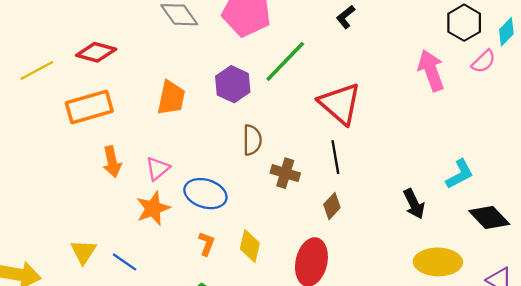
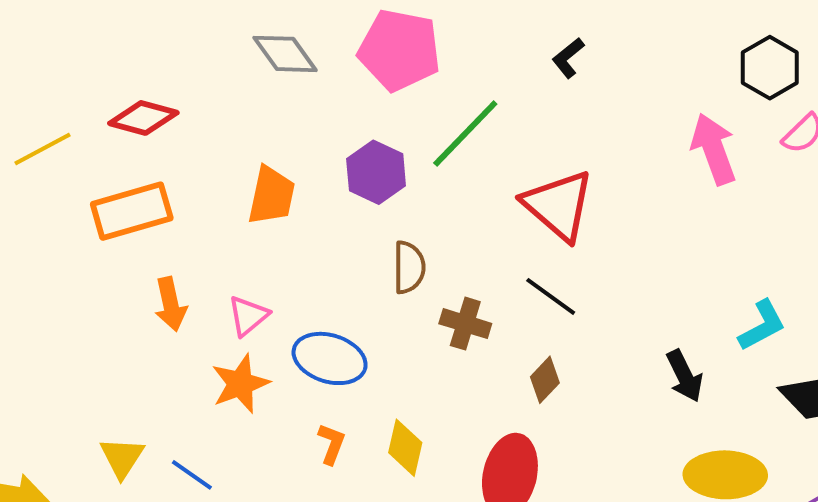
black line: (335, 157) -> (551, 296), turned -44

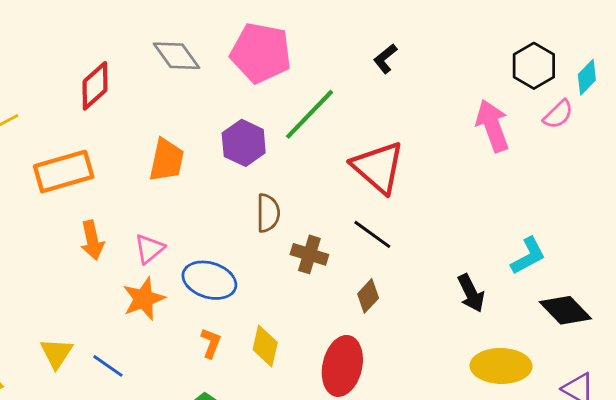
red diamond: (143, 118) -> (95, 86), moved, turned -57

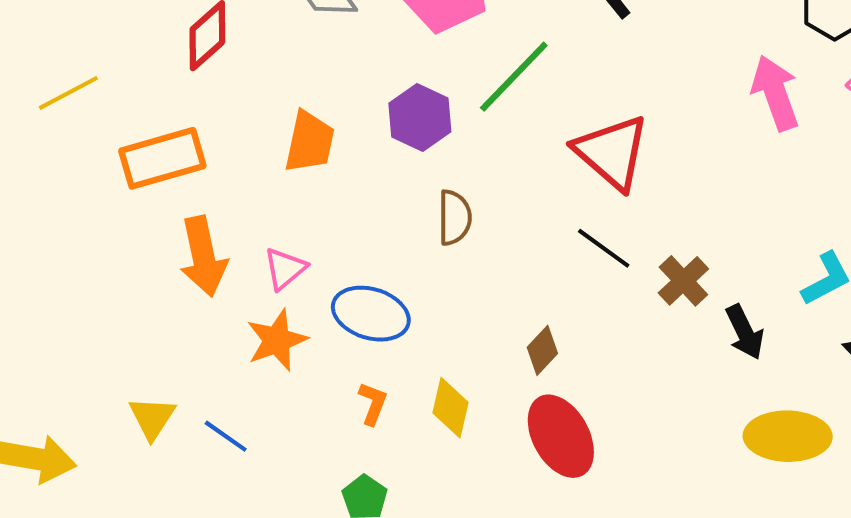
orange arrow: (92, 240) -> (203, 256), size x1.4
brown cross: (309, 254) -> (683, 281), moved, turned 30
brown diamond: (368, 296) -> (542, 350), moved
red ellipse: (342, 366) -> (561, 436), turned -42

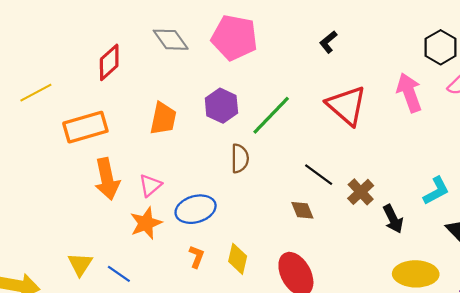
green line: (514, 77) -> (271, 115), moved
red triangle: (612, 152) -> (347, 106), moved
blue ellipse: (371, 314) -> (196, 209), turned -33
brown diamond: (542, 350) -> (302, 210), moved, turned -65

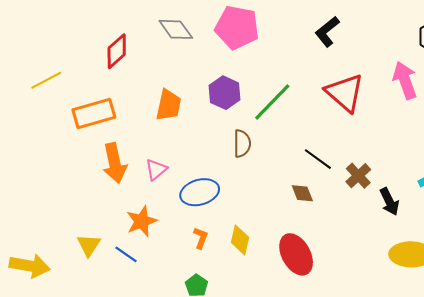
black L-shape: (328, 42) -> (327, 32), size x1.4
orange star: (146, 223) -> (142, 221), moved

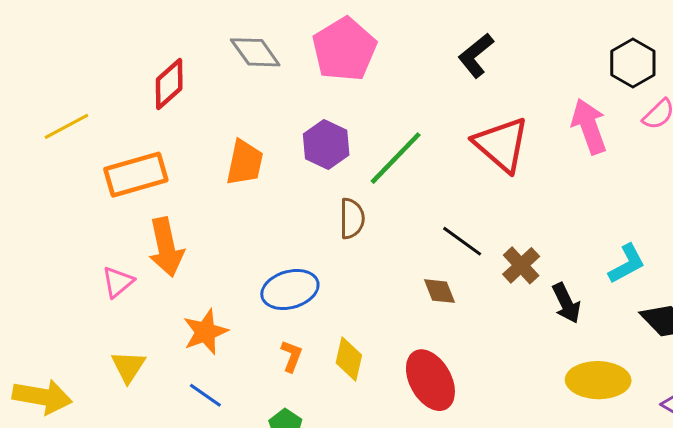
pink pentagon: (237, 27) -> (344, 49), turned 30
pink triangle: (156, 169) -> (118, 282), moved
blue line: (126, 254) -> (205, 395), moved

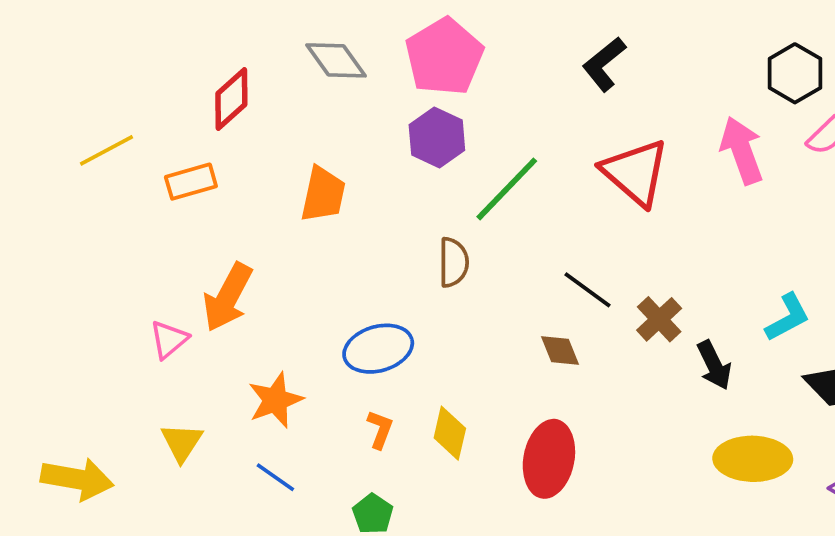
purple hexagon: (326, 144) -> (437, 138), moved
orange rectangle: (136, 175) -> (191, 182), moved, size x0.7
orange arrow: (166, 247) -> (228, 297), turned 40
red ellipse: (430, 380) -> (549, 459), turned 40

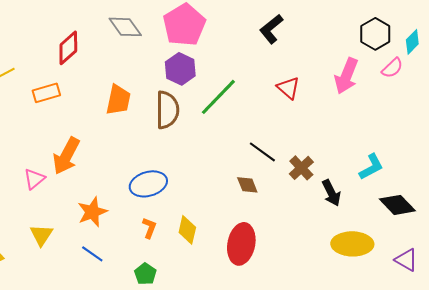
pink arrow: (742, 150) -> (346, 76), turned -138
red triangle: (635, 172) -> (288, 88), size x0.6
brown semicircle: (453, 262) -> (167, 110), moved, size x1.4

